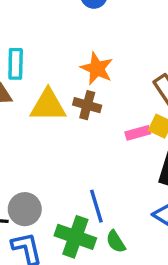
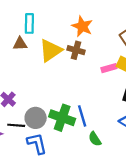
yellow triangle: (48, 106) -> (51, 50), turned -35
green cross: (75, 237) -> (62, 118), moved

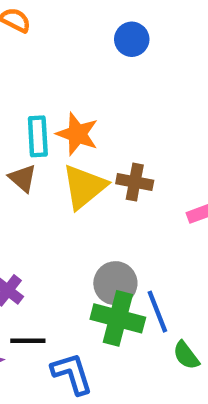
orange star: (82, 26) -> (77, 134), moved
brown triangle: (20, 44) -> (23, 178), turned 48
gray circle: (36, 118) -> (115, 283), moved

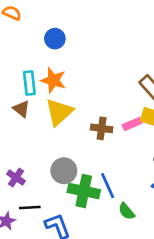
blue circle: (132, 39) -> (55, 39), moved
brown cross: (135, 182) -> (102, 128), moved
gray circle: (115, 283) -> (64, 171), moved

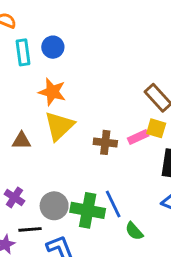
cyan rectangle: (29, 83) -> (23, 52), moved
brown triangle: (21, 109) -> (21, 141), moved, turned -36
gray circle: (64, 171) -> (54, 206), moved

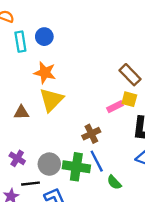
brown cross: (105, 142) -> (91, 134), moved, turned -30

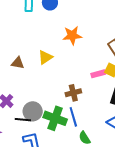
orange star: (45, 73) -> (72, 35), moved, turned -30
yellow triangle: (51, 100) -> (45, 57), size x0.7
black line: (31, 184) -> (23, 120), moved

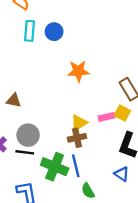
yellow triangle: (45, 57) -> (79, 123), moved
gray circle: (33, 111) -> (28, 135), moved
black line: (23, 120) -> (25, 152), moved

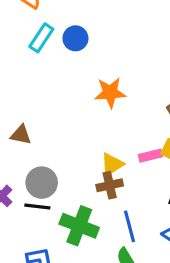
cyan rectangle: (29, 31) -> (41, 38), turned 30
blue line: (76, 166) -> (130, 226), moved

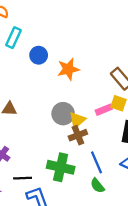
blue circle: (75, 38) -> (39, 55), moved
gray circle: (42, 183) -> (63, 114), moved
black line: (37, 207) -> (23, 178), moved

